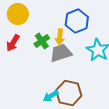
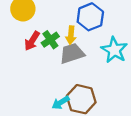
red arrow: (13, 43) -> (32, 41), moved

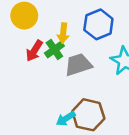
yellow arrow: (71, 35) -> (63, 33), moved

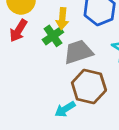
red arrow: (34, 51) -> (18, 31), moved
brown hexagon: (88, 115) -> (89, 87), moved

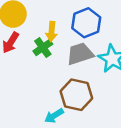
gray trapezoid: (78, 52) -> (80, 54), moved

